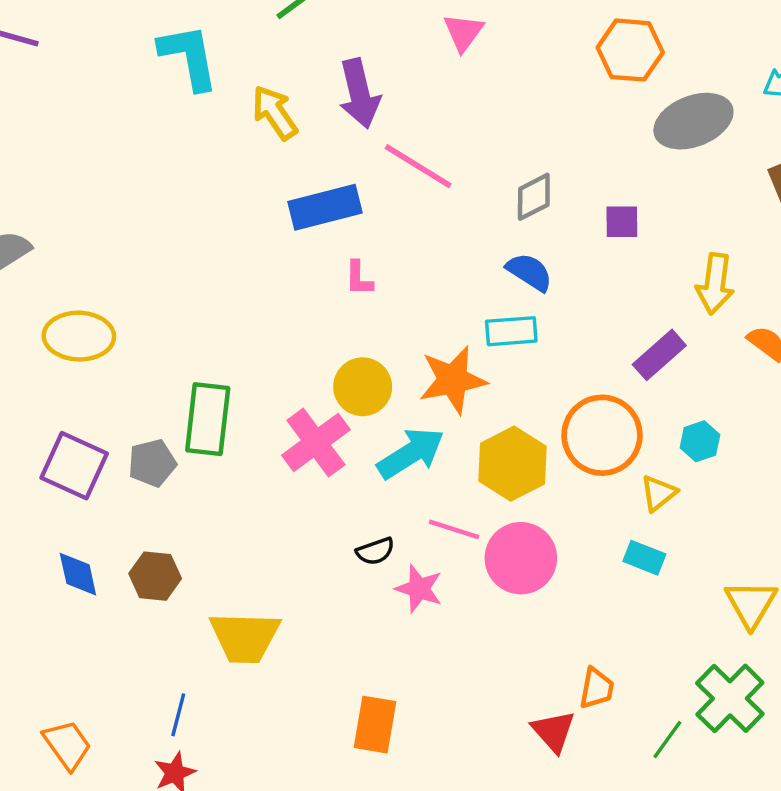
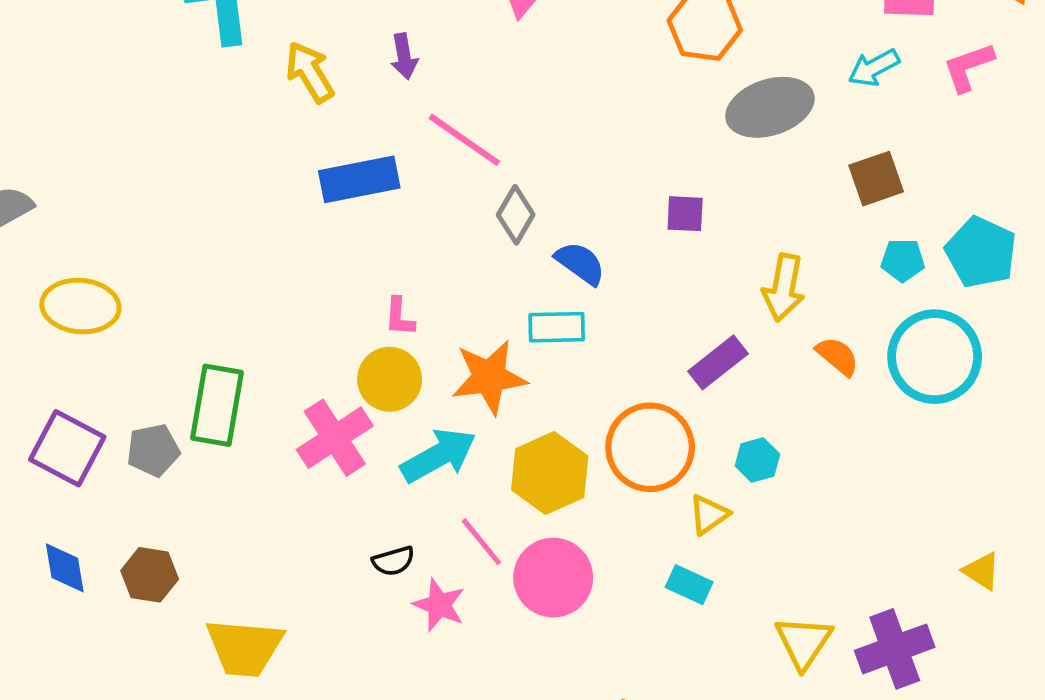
purple arrow: (359, 94) -> (404, 56), size x0.6
gray diamond: (534, 197) -> (516, 215), moved, turned -36
pink L-shape: (359, 278) -> (400, 317), moved
pink line: (454, 529) -> (481, 542), turned 30

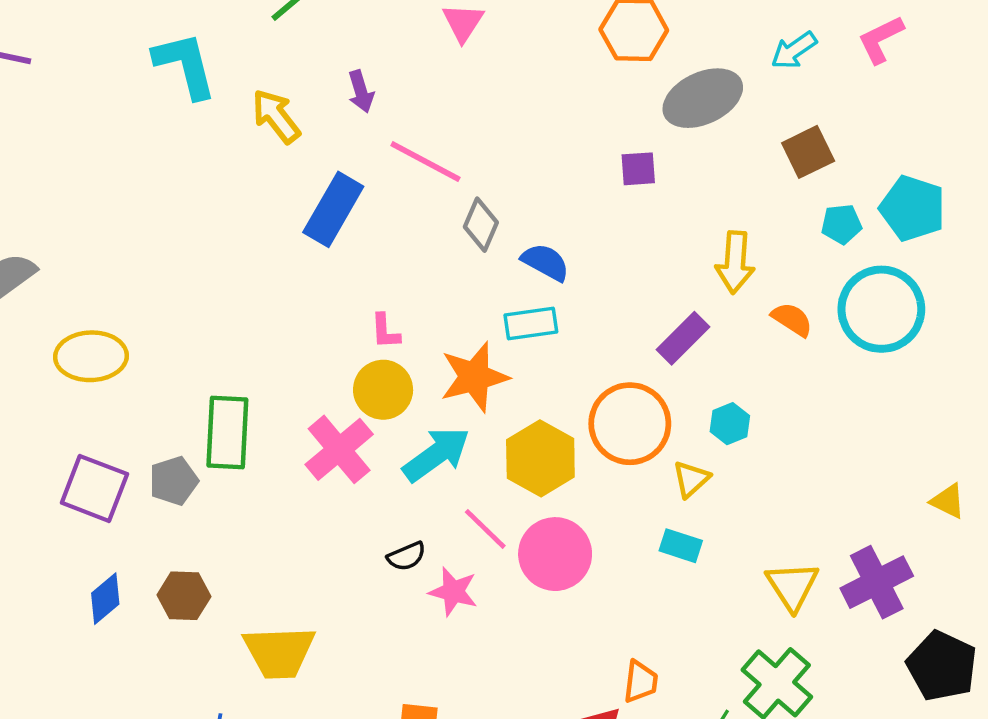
blue rectangle: (359, 179) -> (333, 209), turned -42
purple square: (685, 214) -> (638, 169), moved
blue diamond: (65, 568) -> (105, 599), turned 66

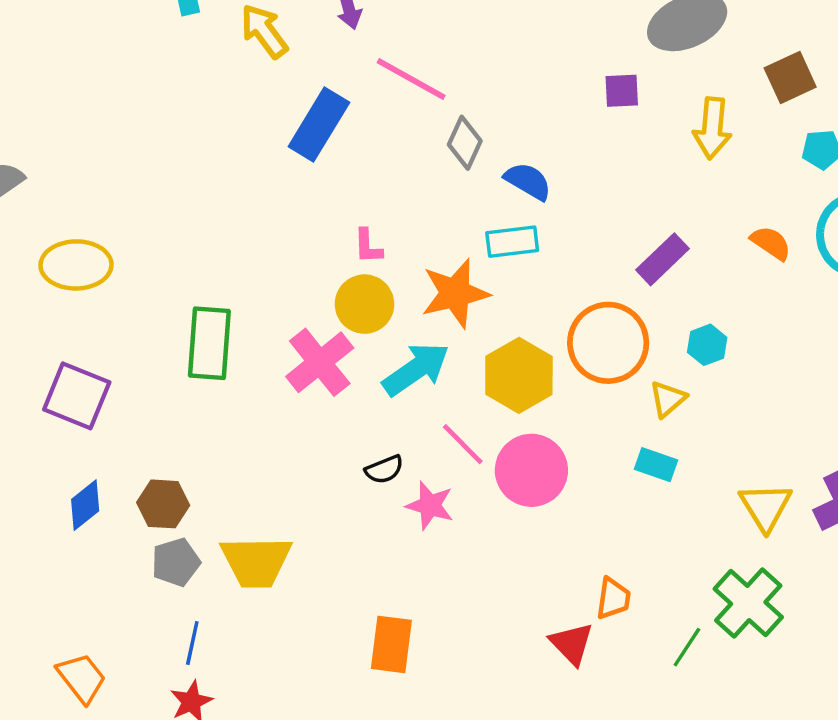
yellow arrow: (735, 262) -> (712, 128), moved
gray pentagon: (174, 481) -> (176, 562), moved

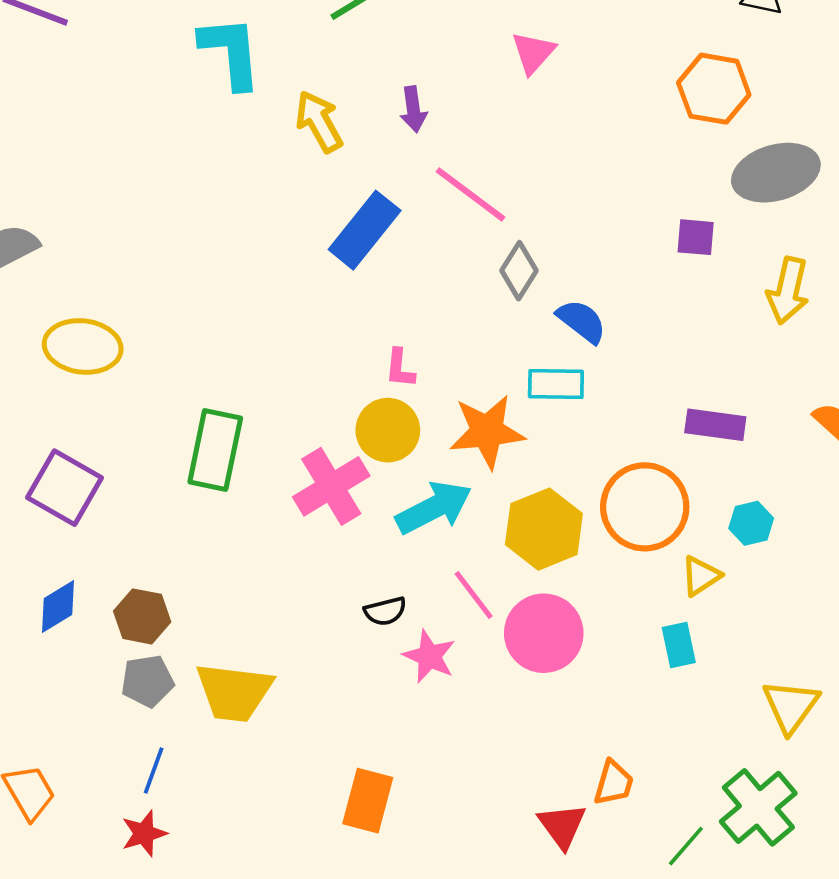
purple rectangle: (663, 259) -> (715, 425), turned 44
cyan rectangle: (656, 465) -> (679, 645), turned 51

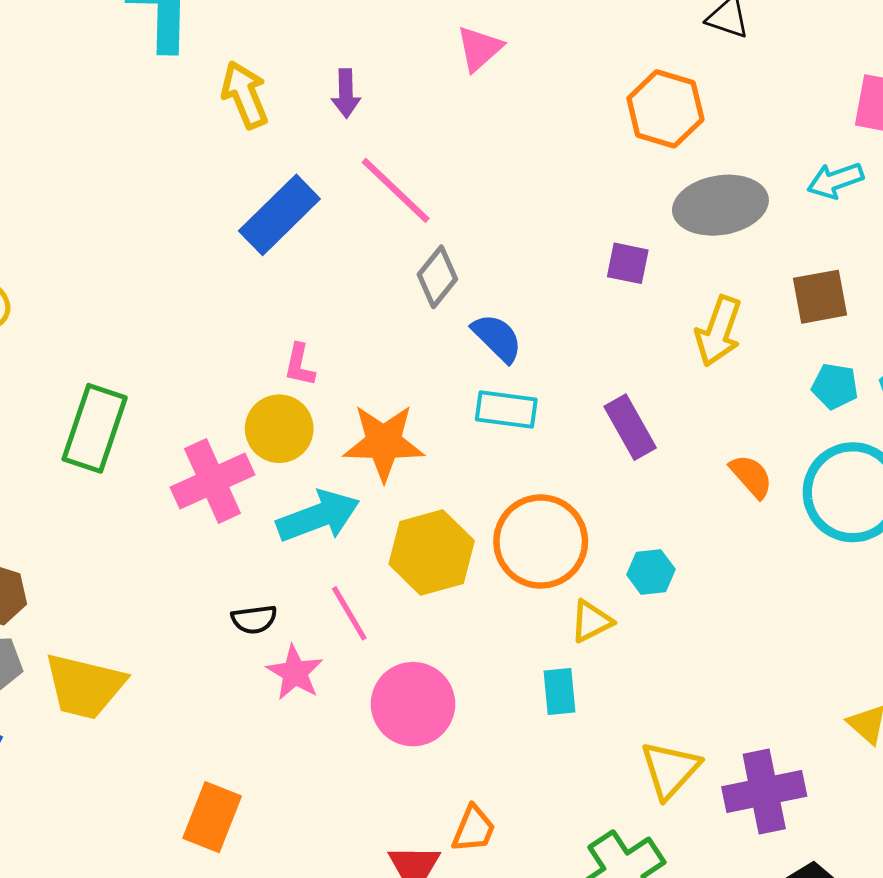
cyan rectangle: (556, 384) -> (506, 409), moved
purple rectangle: (715, 425) -> (630, 427), moved, turned 46
pink circle: (544, 633) -> (413, 704), moved

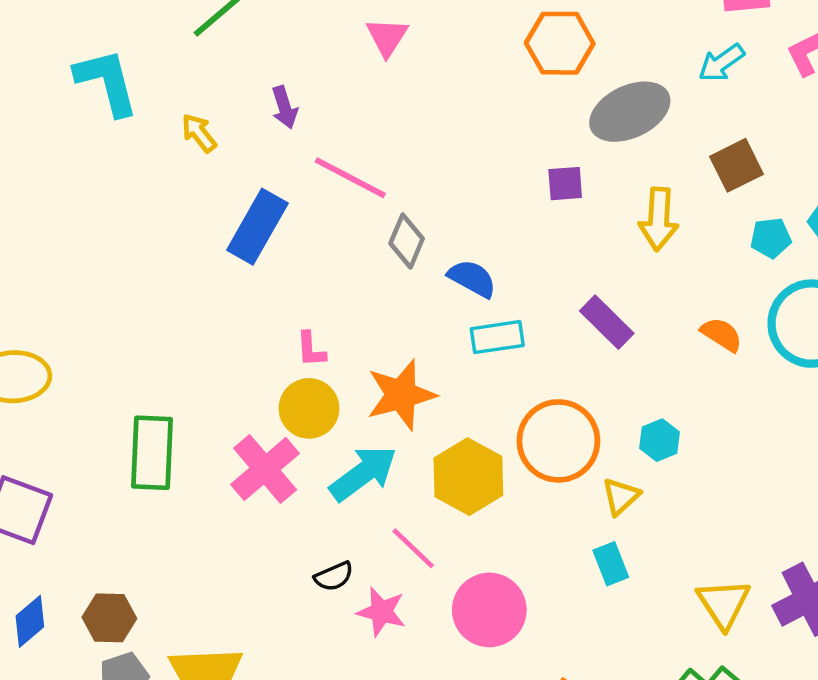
yellow arrow: (245, 95) -> (199, 133), size x0.7

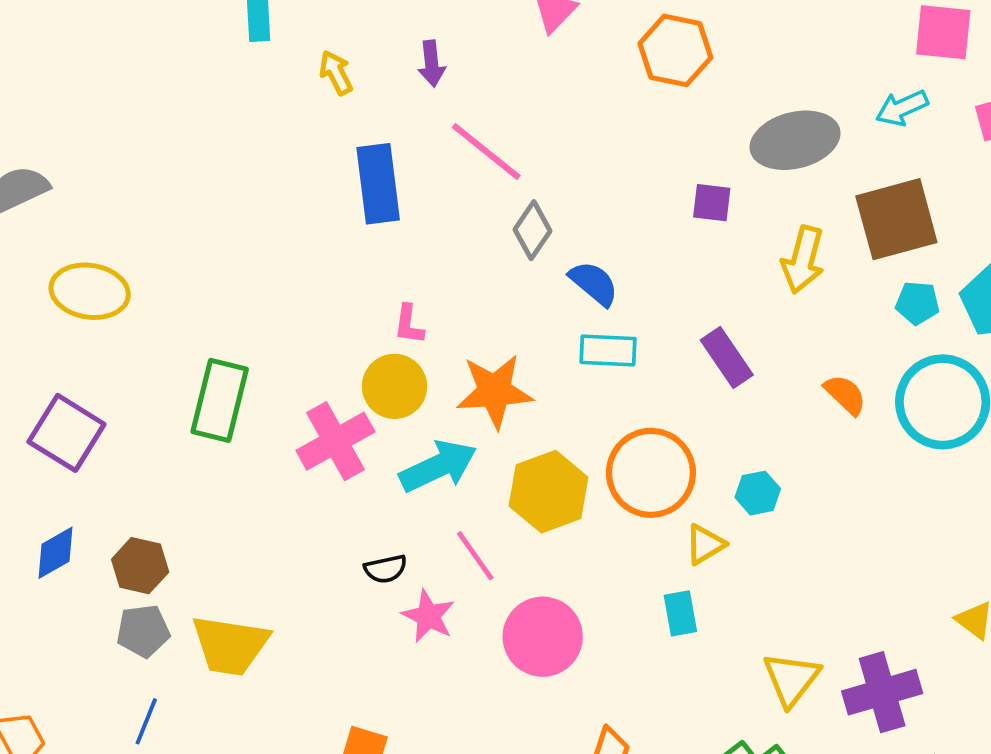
orange hexagon: (560, 43) -> (675, 50), moved
brown square: (737, 165) -> (896, 219), size x1.5
blue rectangle: (257, 227) -> (378, 184), turned -48

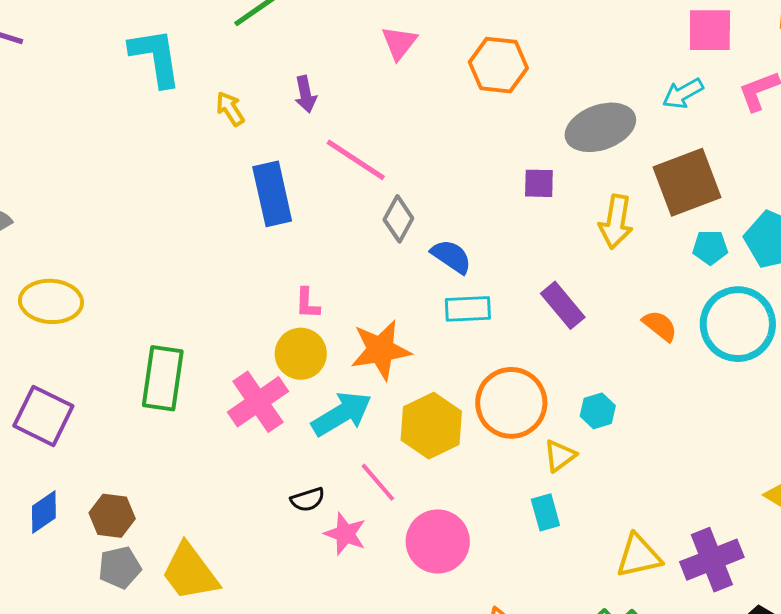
yellow trapezoid: (230, 645) -> (190, 572), turned 50
yellow triangle: (791, 679) -> (639, 556), turned 45

